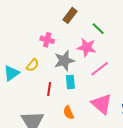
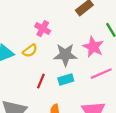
pink cross: (47, 40) -> (43, 29), moved
cyan rectangle: (70, 82) -> (66, 80), turned 64

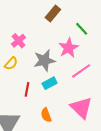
pink cross: (43, 29) -> (18, 41), turned 32
pink star: (93, 47) -> (69, 48), turned 30

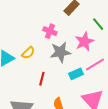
pink cross: (18, 41) -> (50, 31), moved, turned -32
cyan rectangle: (50, 83) -> (76, 74), moved

